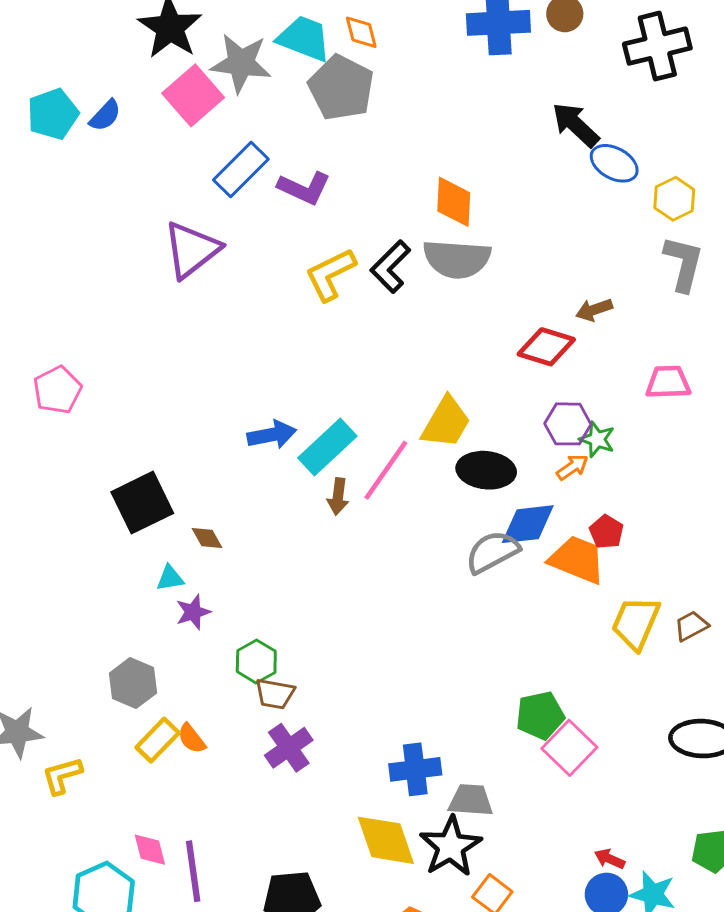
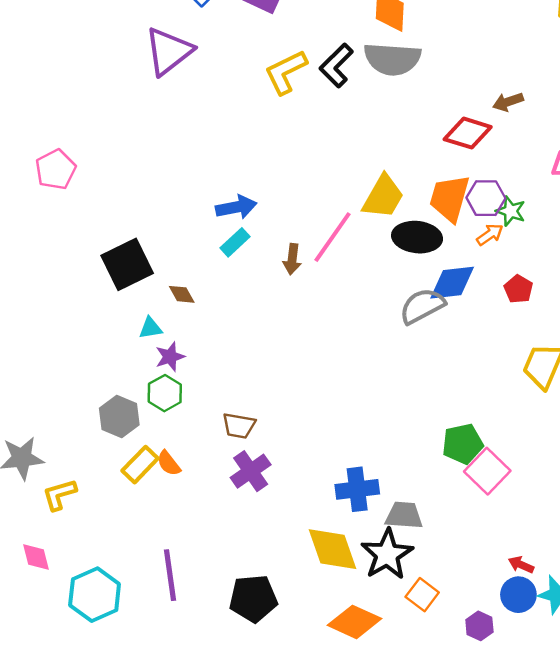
cyan rectangle: (327, 447) -> (235, 242), moved, size x0.6
orange trapezoid: (577, 560) -> (450, 198), moved, turned -96
green hexagon: (256, 661) -> (165, 393), moved
pink diamond: (150, 850) -> (36, 557), moved

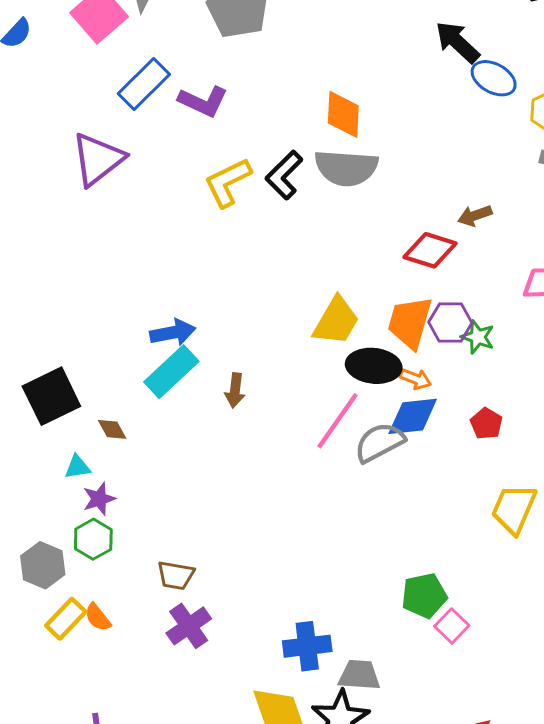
orange arrow: (490, 234) -> (416, 379), moved, turned 56
pink line: (333, 237) -> (338, 421), moved
cyan rectangle: (235, 242) -> (171, 372), size x1.6
pink square: (487, 471) -> (452, 626), size x0.7

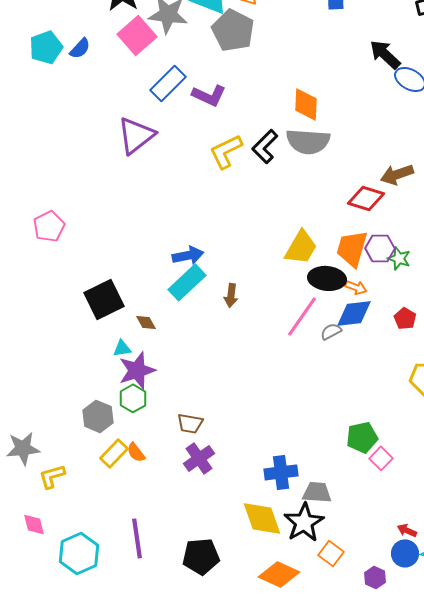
brown arrow: (475, 216) -> (397, 174), size x1.4
gray semicircle: (379, 442) -> (331, 331), size x0.6
purple star: (99, 499) -> (137, 370), size x1.6

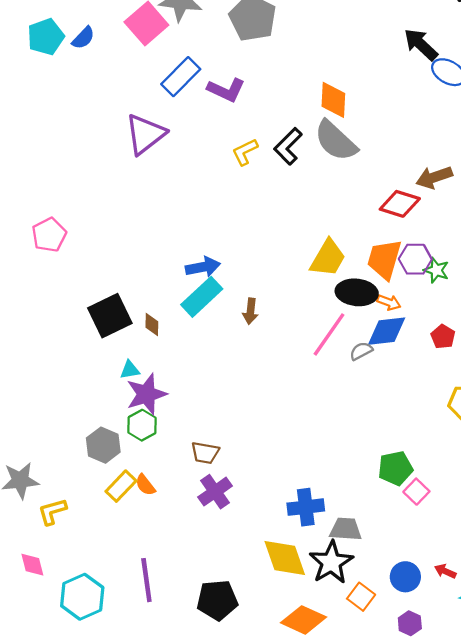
gray semicircle: (308, 141) -> (336, 141), turned 39
yellow L-shape: (226, 151) -> (245, 152), size x0.7
brown diamond: (146, 322) -> (152, 324), moved, turned 30
blue circle: (405, 553) -> (405, 577), moved

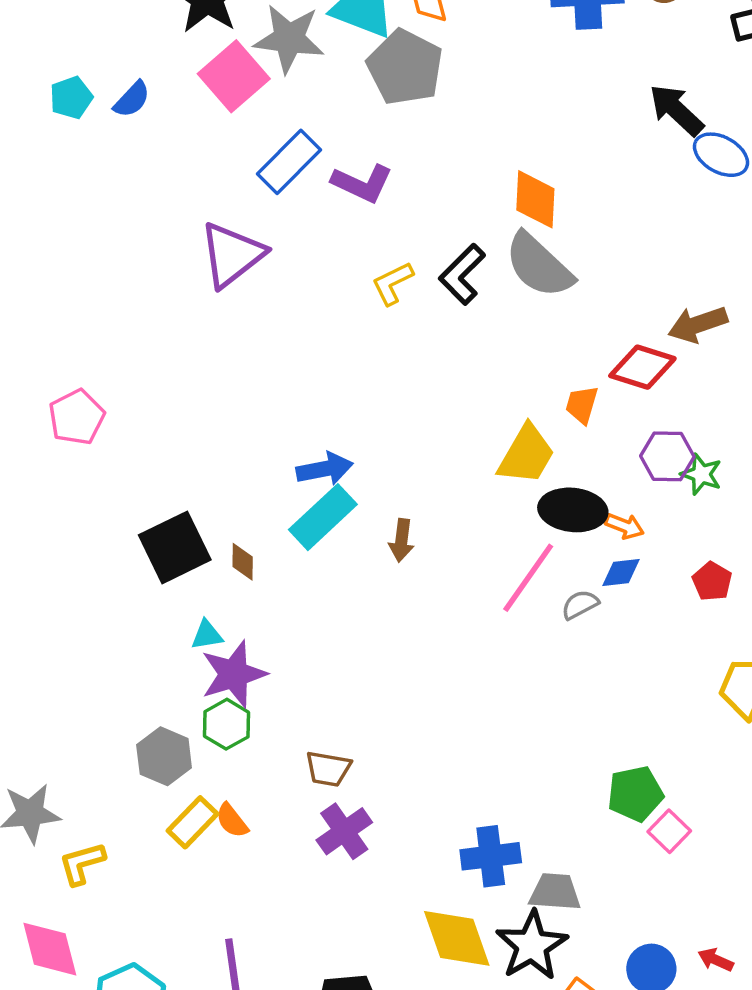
cyan pentagon: (46, 37) -> (71, 98), size x0.7
orange trapezoid: (384, 259) -> (582, 405), moved, size x0.6
blue diamond: (387, 331) -> (621, 572), size x0.6
pink diamond: (32, 565) -> (50, 949), size x1.5

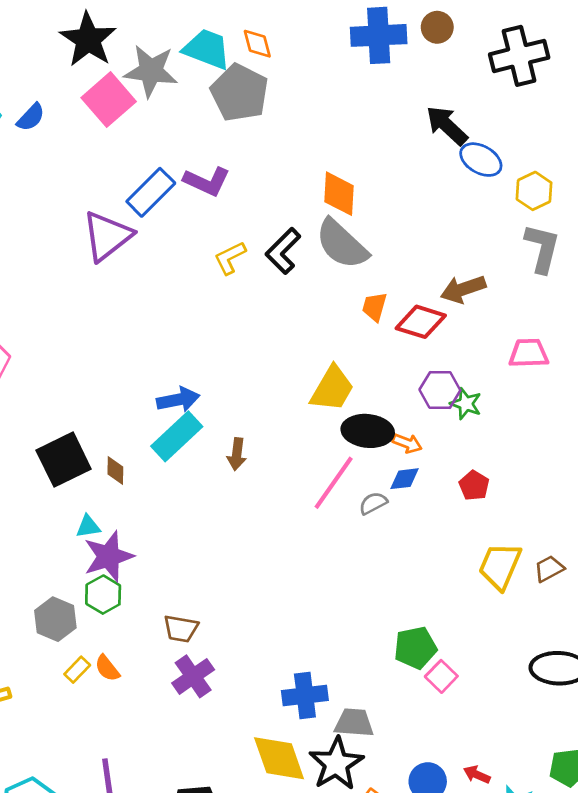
blue rectangle: (289, 162) -> (151, 192), moved
orange trapezoid: (582, 405) -> (374, 307), moved
yellow rectangle: (193, 822) -> (77, 670), size x0.7

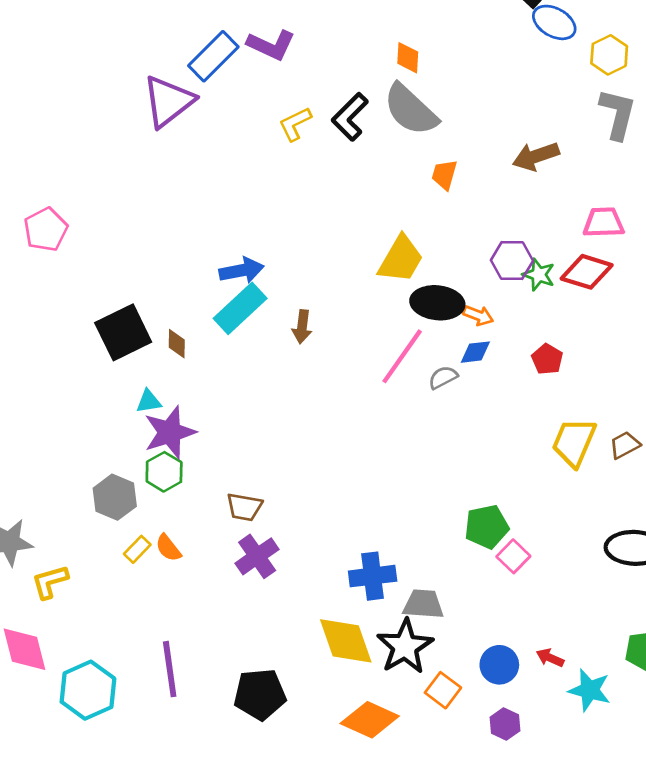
orange diamond: (339, 194) -> (408, 58), size x0.7
red diamond: (421, 322) -> (587, 272), moved

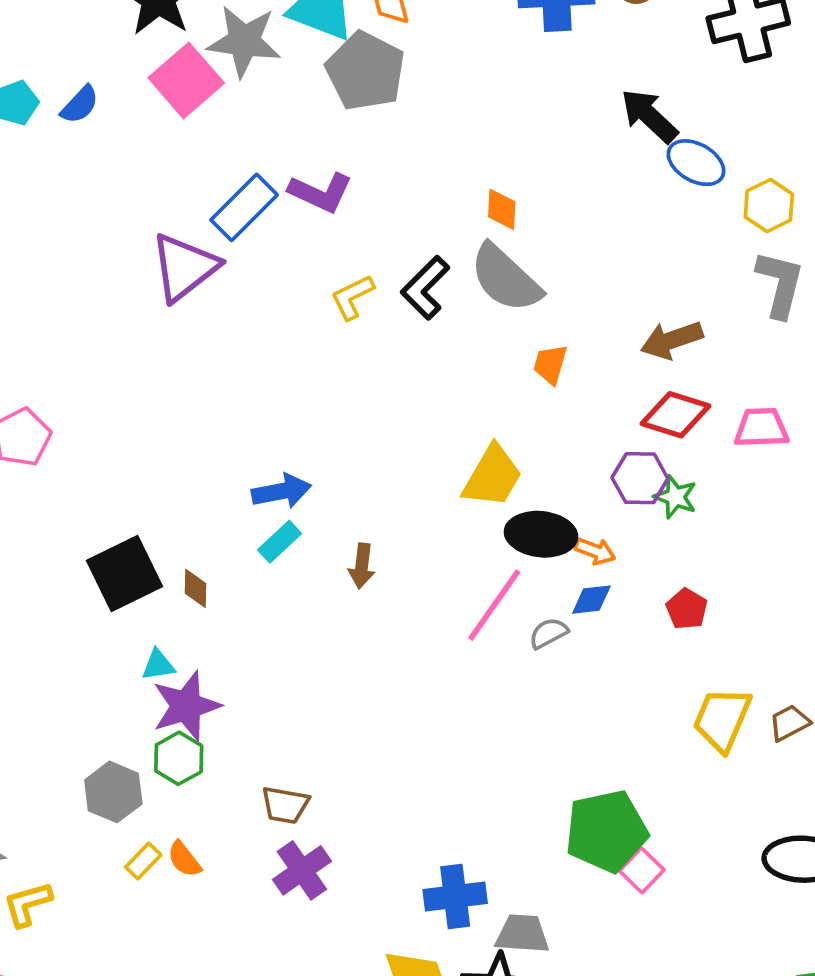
red diamond: (587, 272) -> (675, 415), moved
cyan rectangle: (240, 308) -> (280, 542), size x0.6
green pentagon: (487, 527) -> (606, 831), size x1.4

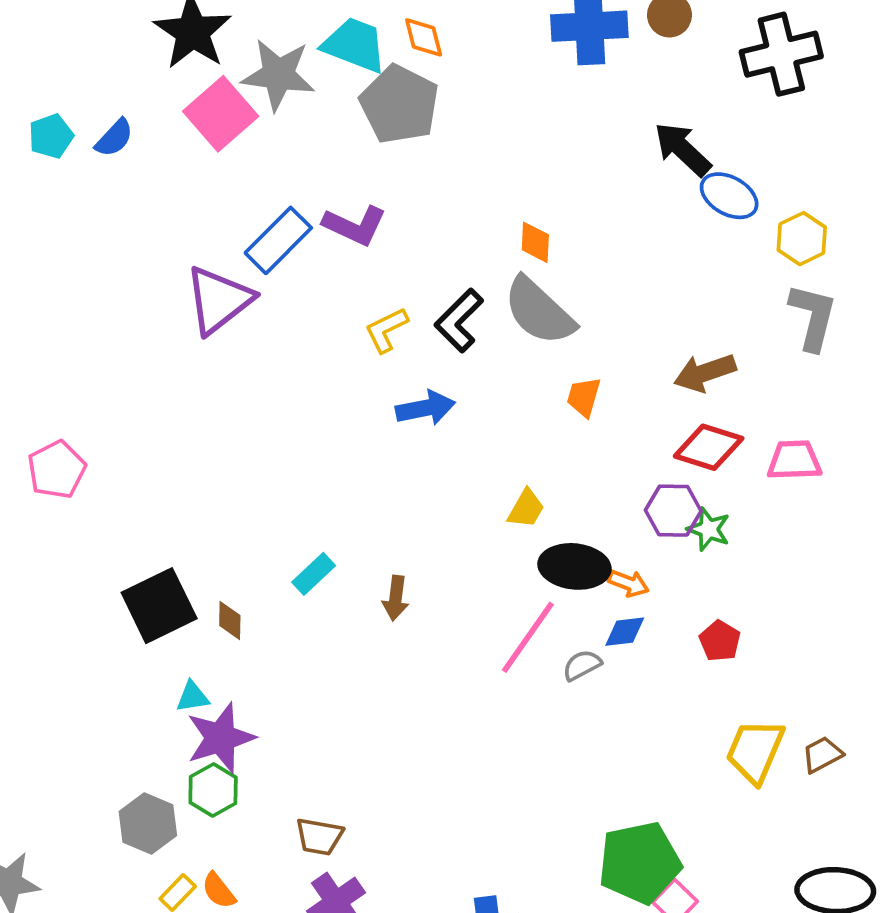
yellow trapezoid: (492, 476) -> (526, 509), size x0.6
blue arrow: (281, 491) -> (425, 408), moved

